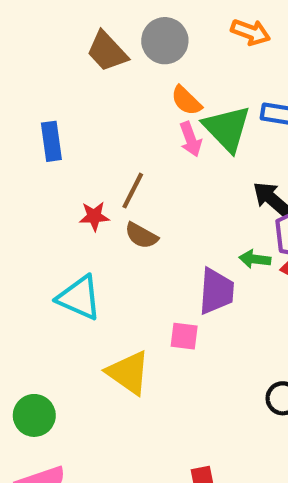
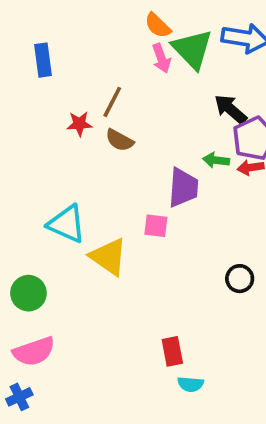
cyan triangle: (79, 298) -> (67, 224), moved

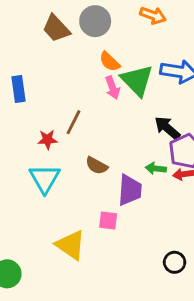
brown semicircle: (119, 140) -> (97, 166), moved
cyan triangle: (67, 224) -> (45, 179), moved, turned 36

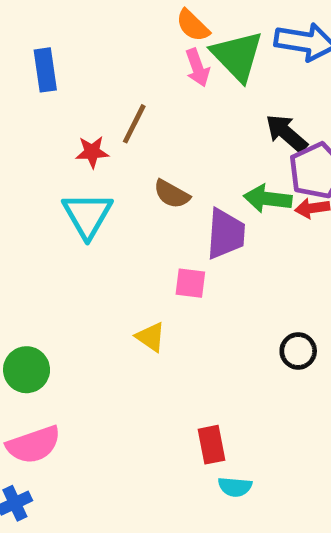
green arrow: (156, 168) -> (268, 199), size x1.4
yellow triangle: (71, 245) -> (151, 337), moved, size x0.6

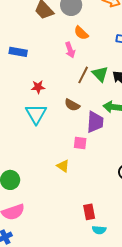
green triangle: (237, 56) -> (100, 74), moved, size x0.7
pink arrow: (197, 68) -> (70, 50), moved
blue rectangle: (45, 70) -> (18, 52), turned -72
brown line: (134, 124) -> (83, 75), moved

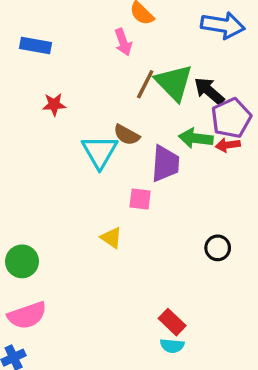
green triangle: (100, 74) -> (174, 83), size x1.4
red star: (38, 87) -> (54, 105), moved
cyan triangle: (36, 114) -> (100, 152), moved
red rectangle: (89, 212) -> (172, 322), moved, turned -35

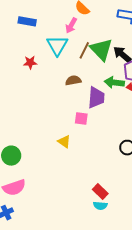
pink arrow: (123, 42) -> (71, 25), turned 49
blue rectangle: (35, 45) -> (27, 21), moved
brown semicircle: (127, 135) -> (73, 80), turned 140
cyan triangle: (100, 152) -> (57, 45), moved

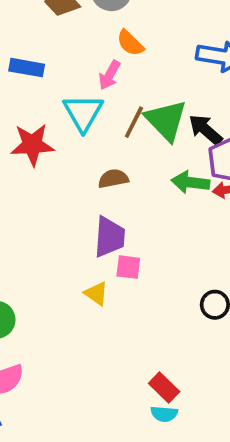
red star: (30, 62) -> (32, 145), size x1.6
purple trapezoid: (96, 97) -> (109, 237), moved
pink square: (81, 118) -> (128, 267), moved

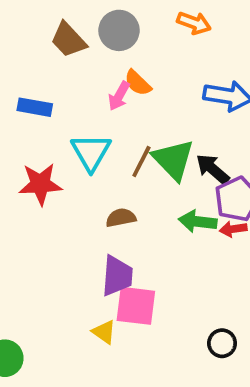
pink arrow: (109, 75) -> (119, 96), moved
pink square: (128, 267) -> (136, 306), size x1.6

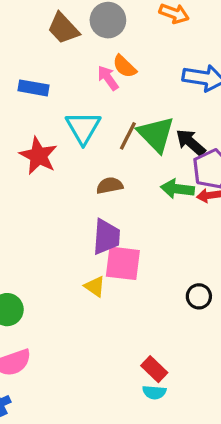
pink arrow: (119, 96) -> (108, 78), turned 115
red star: (40, 184) -> (38, 156), turned 30

